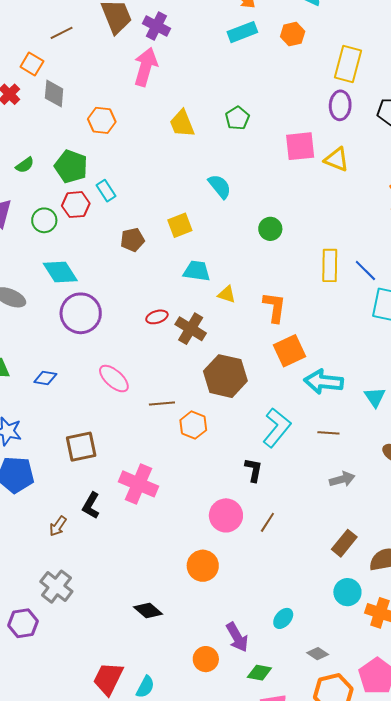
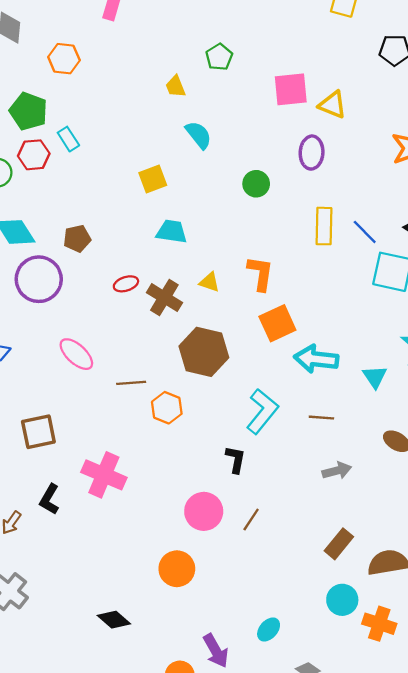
purple ellipse: (340, 105) -> (312, 153), moved
yellow trapezoid: (182, 124) -> (176, 86), moved, size x0.7
brown pentagon: (132, 240) -> (77, 239), moved
yellow triangle: (227, 294) -> (209, 282), moved

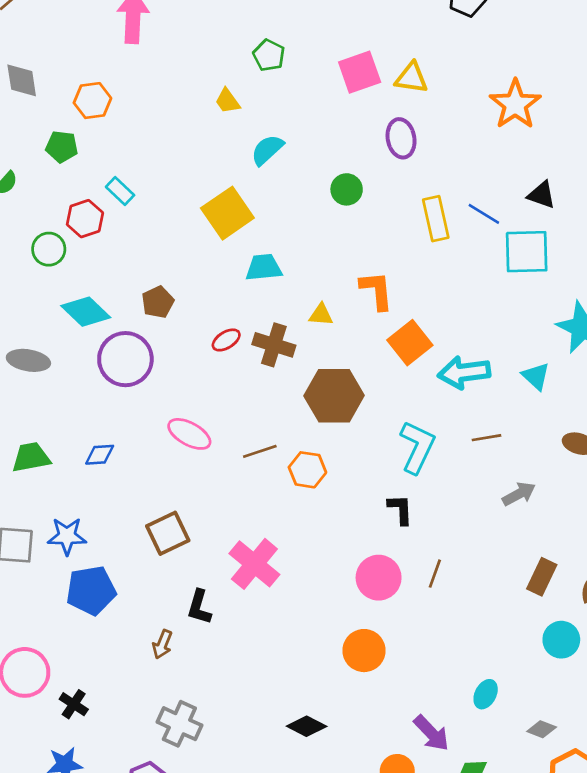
green pentagon: (29, 111) -> (62, 147), moved, size x0.7
cyan semicircle: (199, 135) -> (267, 150), turned -80
yellow square: (153, 179) -> (227, 213), size x1.5
pink cross: (104, 475) -> (254, 564), turned 30

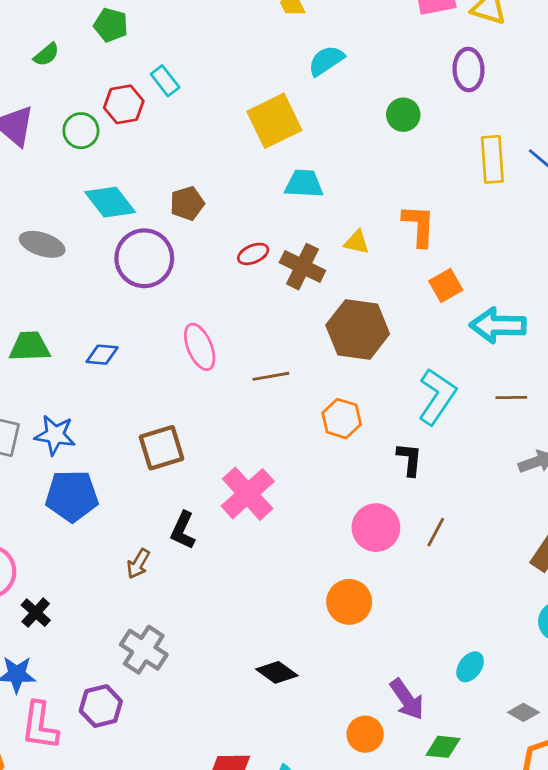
orange square: (410, 343) -> (446, 285), size x0.7
pink ellipse: (189, 434) -> (200, 347), turned 30
orange hexagon: (307, 470) -> (342, 419), moved

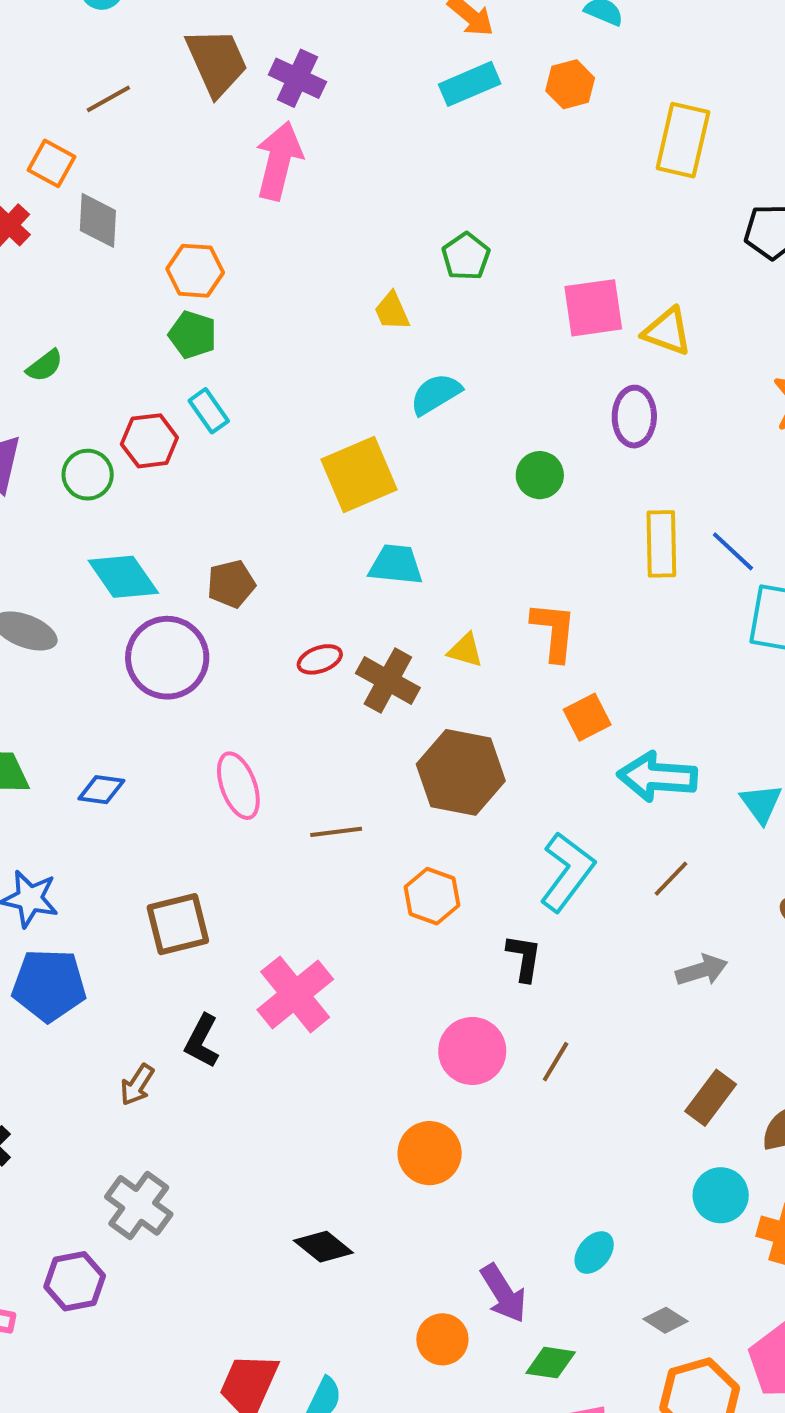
green pentagon: (111, 25) -> (193, 335), moved
brown line: (511, 398) -> (671, 879), turned -48

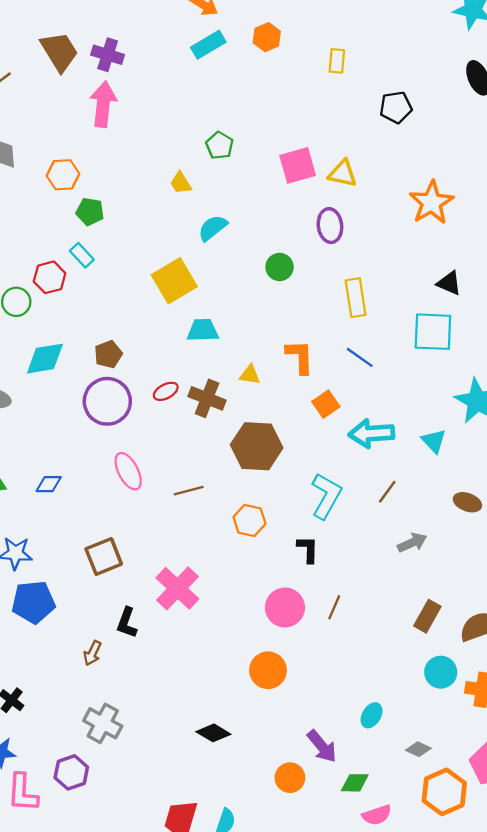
yellow rectangle: (683, 140) -> (337, 61), size x0.6
green pentagon: (193, 335) -> (90, 212), moved
blue line: (733, 551) -> (360, 357), moved
cyan diamond: (123, 577) -> (45, 359), turned -57
purple circle: (167, 658) -> (107, 401), moved

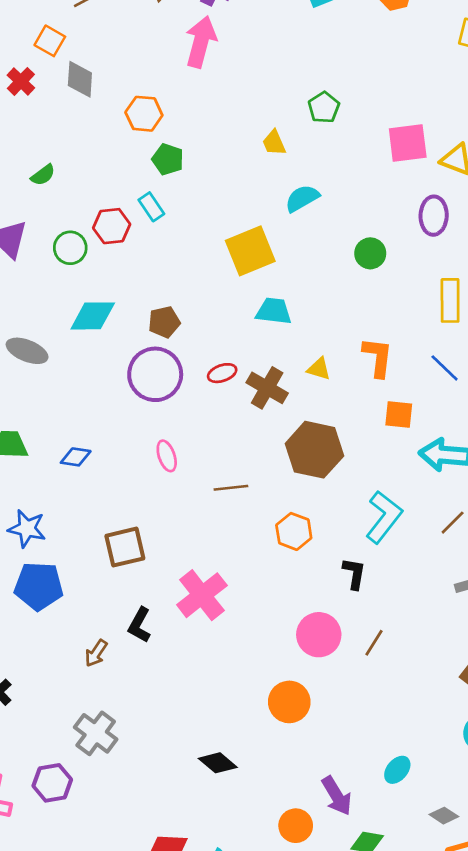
orange square: (326, 404) -> (399, 415), turned 32
pink ellipse: (128, 471) -> (167, 456), size x0.7

